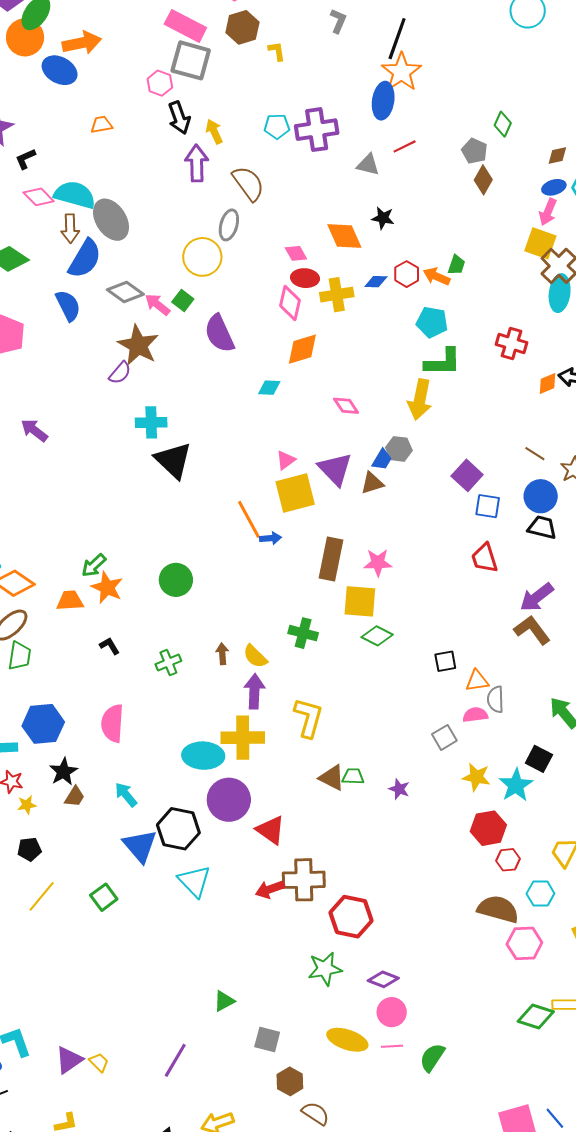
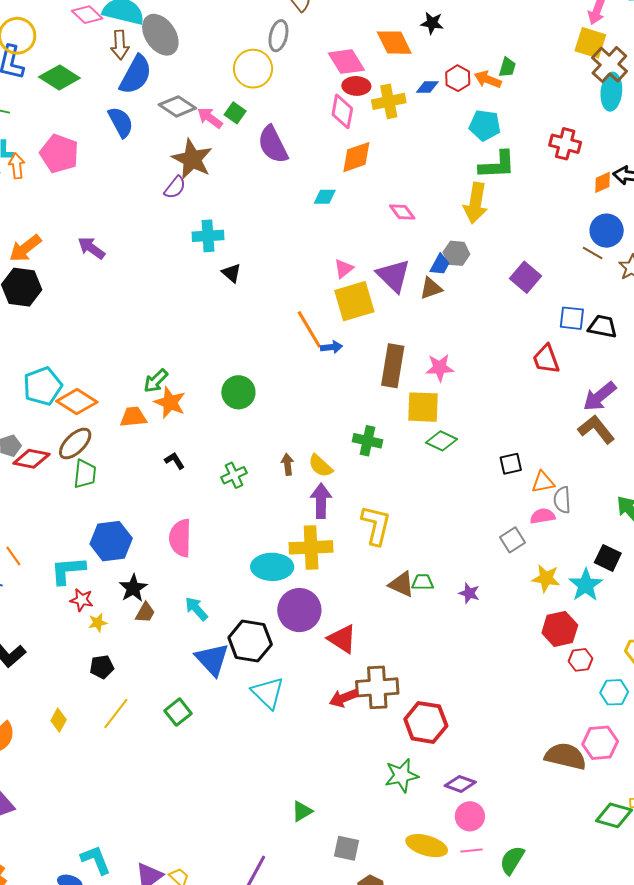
pink diamond: (296, 253) -> (346, 62), size x1.6
black triangle: (173, 460) -> (231, 273), size x0.5
blue circle: (541, 496) -> (607, 231), moved
blue square: (488, 506) -> (572, 318), moved
brown semicircle: (498, 909) -> (565, 756), moved

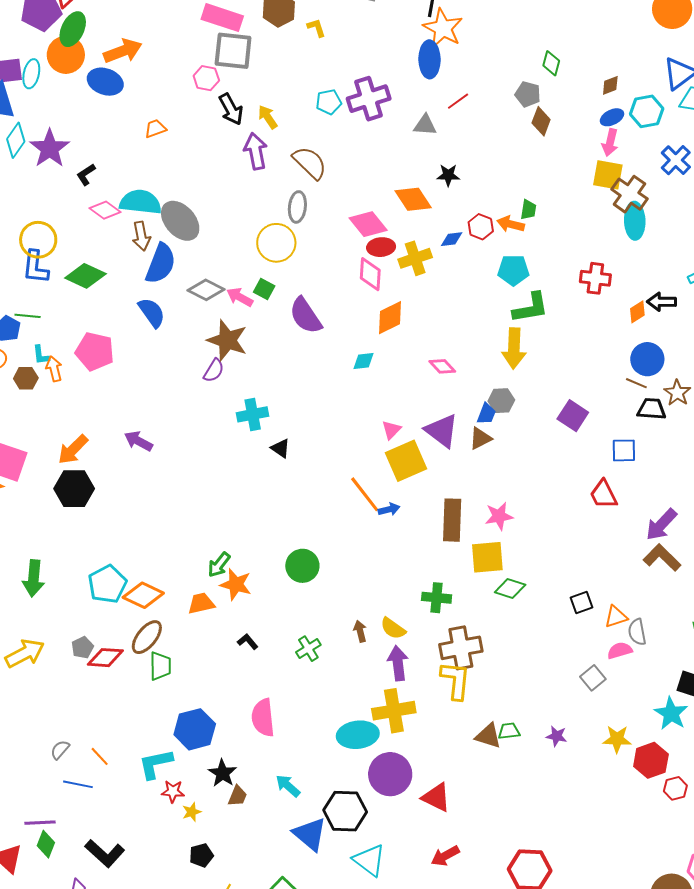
black trapezoid: (603, 326) -> (652, 409), moved
yellow star: (546, 578) -> (617, 739), moved
brown cross: (377, 687) -> (461, 648), moved

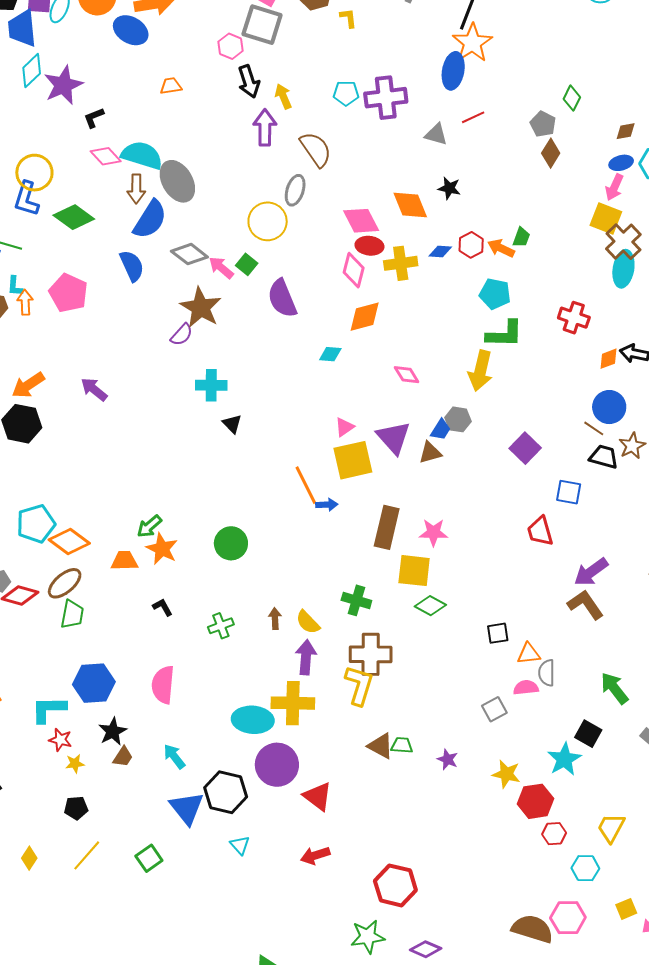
cyan triangle: (369, 860) -> (240, 845), size x0.6

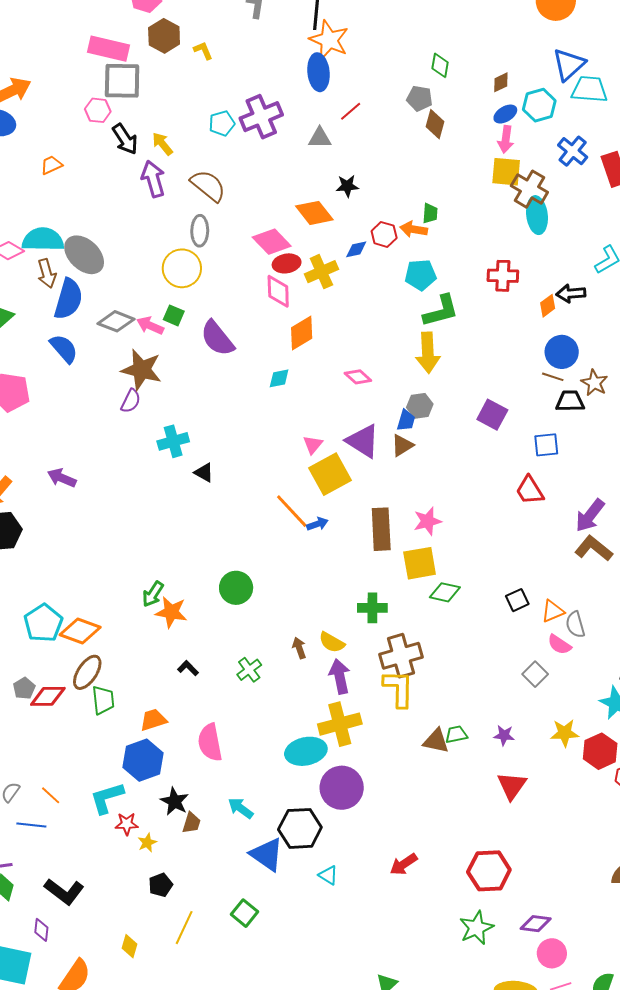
orange trapezoid: (124, 561) -> (153, 720), moved
pink semicircle: (526, 688) -> (559, 645), turned -125
red triangle: (318, 796) -> (512, 786), moved, turned 44

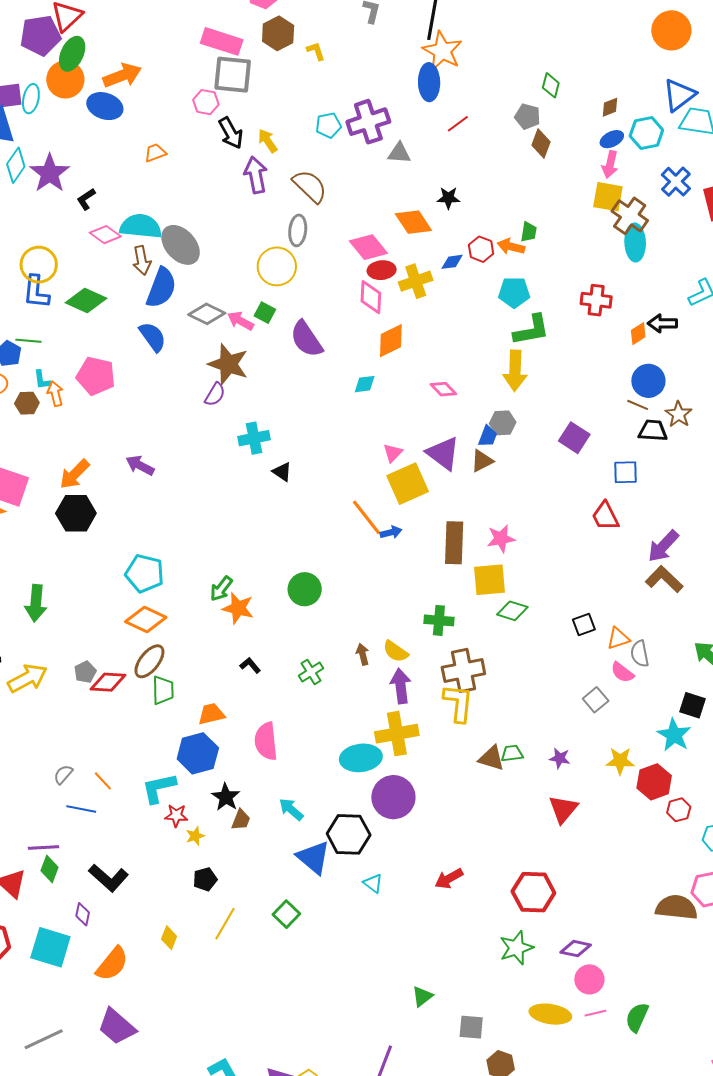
gray triangle: (320, 138) -> (399, 153), moved
cyan pentagon: (43, 623) -> (145, 573), moved, turned -30

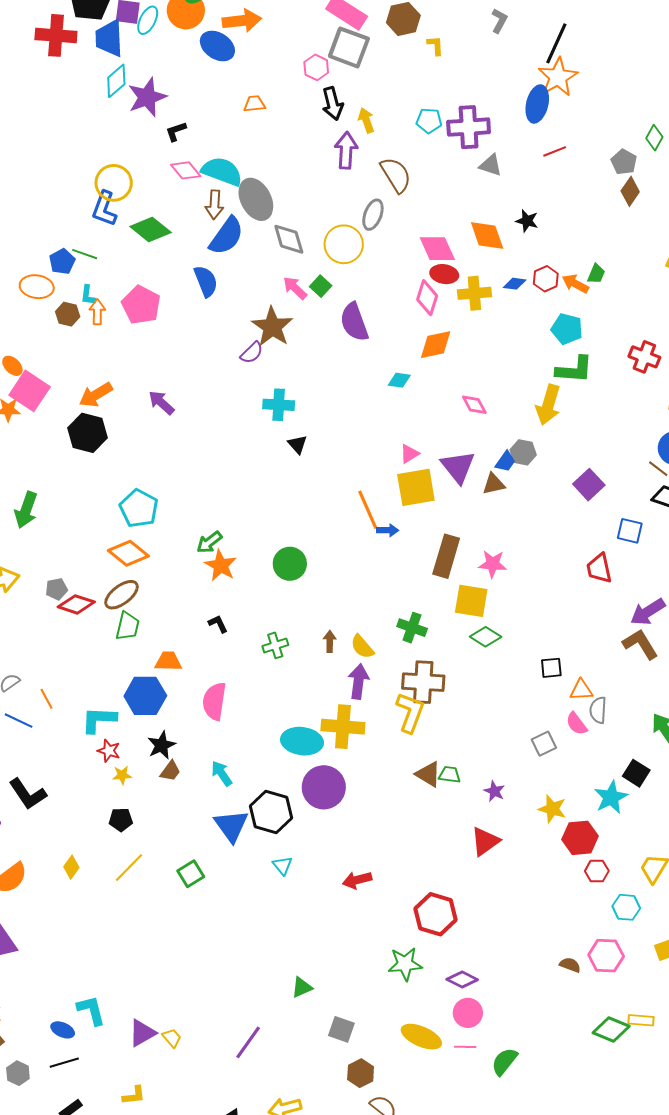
gray diamond: (207, 314) -> (289, 239), moved, turned 33
brown semicircle: (676, 907) -> (570, 965), size x0.5

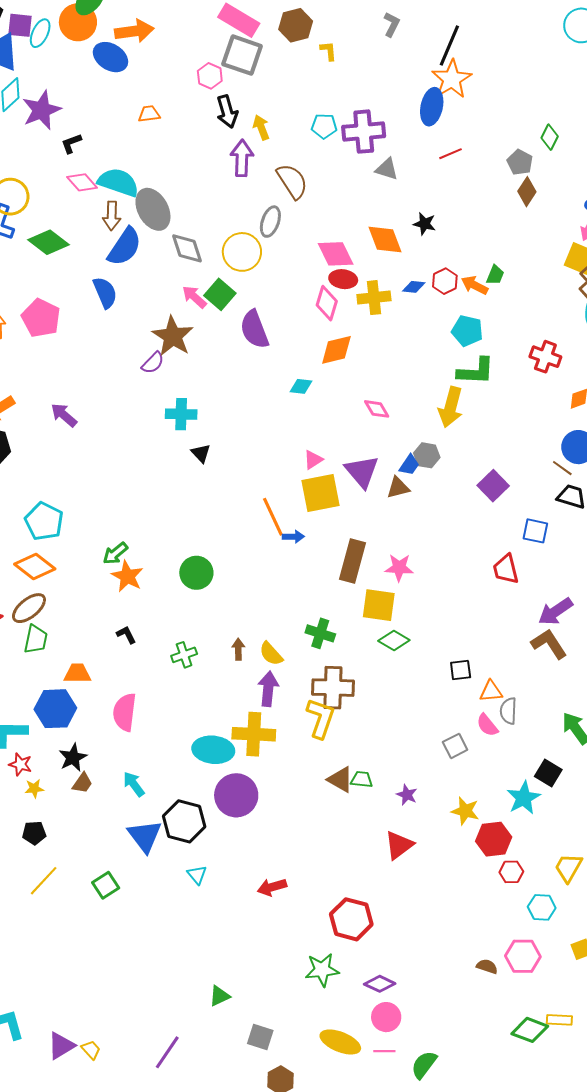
green square: (321, 286) -> (220, 294), size x1.4

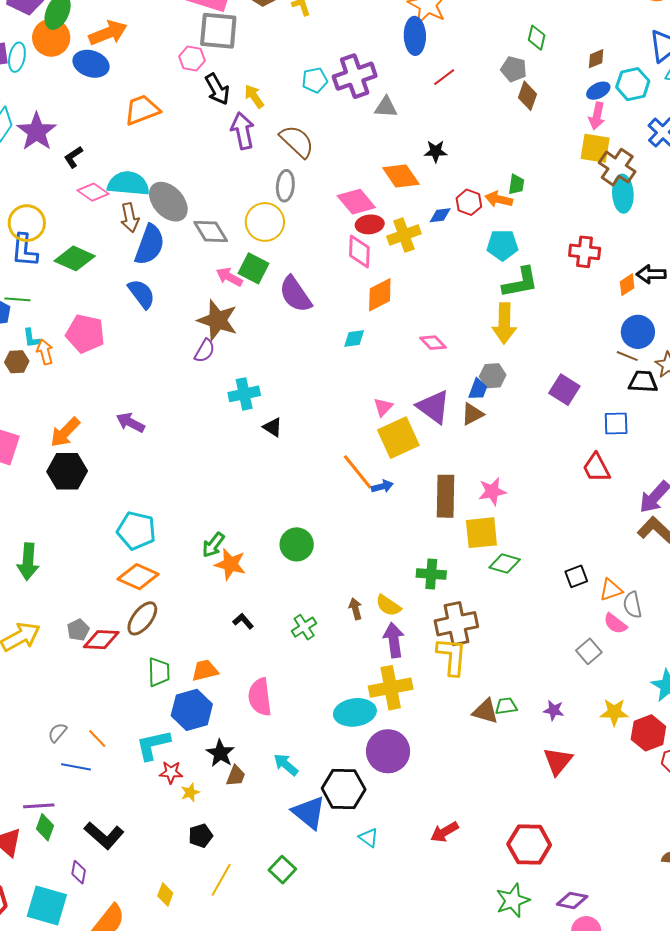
orange trapezoid: (149, 114) -> (142, 110), size x1.6
green trapezoid: (36, 639) -> (159, 672), moved

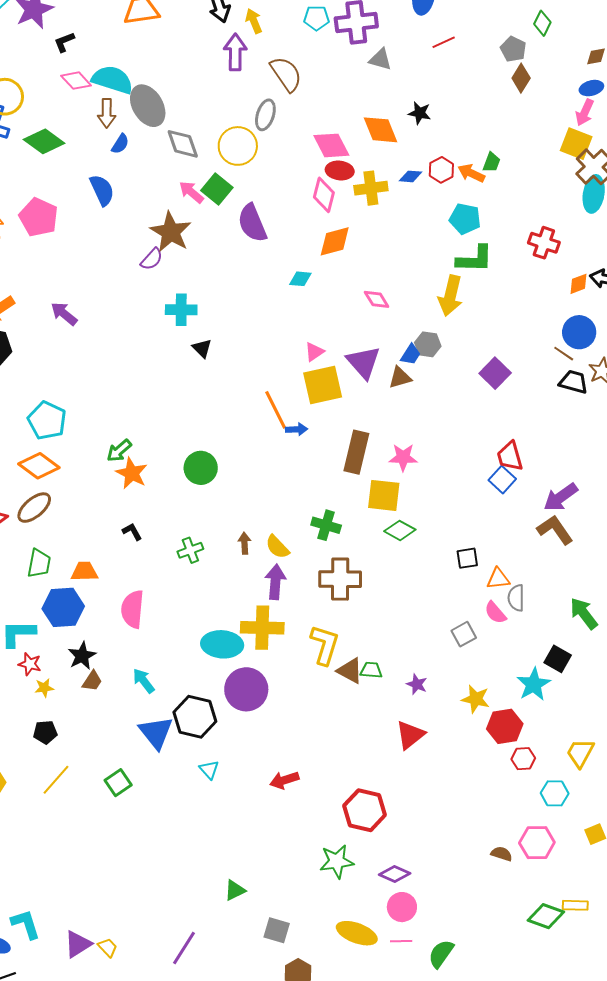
blue semicircle: (150, 245) -> (120, 144), size x0.5
blue square: (616, 424) -> (502, 480), moved, turned 32
yellow L-shape: (452, 656) -> (325, 645), moved

